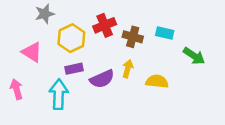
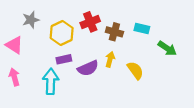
gray star: (45, 14) -> (31, 20), moved
pink triangle: (32, 52) -> (14, 45), moved
yellow semicircle: (157, 82) -> (135, 70), turned 48

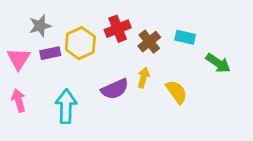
brown cross: (114, 32) -> (149, 42), turned 35
pink triangle: (14, 45) -> (19, 59), turned 30
purple rectangle: (64, 59) -> (50, 53), moved

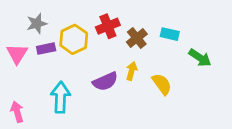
pink arrow: (19, 100) -> (17, 112), moved

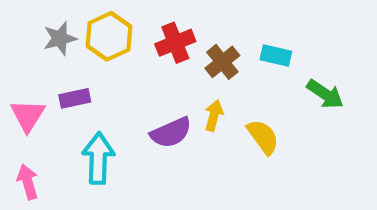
yellow hexagon: (74, 39) -> (109, 36), moved
purple rectangle: (46, 49) -> (75, 98), moved
pink triangle: (17, 54) -> (28, 115), moved

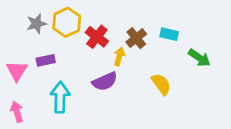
red cross: (175, 43) -> (97, 37), moved, turned -30
yellow arrow: (214, 115) -> (119, 56), moved

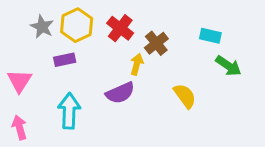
gray star: (36, 24) -> (42, 27), turned -30
cyan rectangle: (169, 34) -> (210, 36), moved
red cross: (97, 37) -> (120, 28), moved
purple rectangle: (46, 60) -> (65, 60), moved

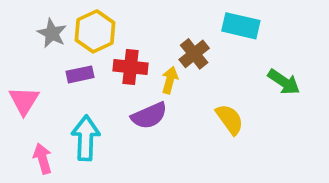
red cross: (120, 28) -> (131, 67), moved, turned -32
cyan rectangle: (210, 36) -> (241, 26), moved, size x1.4
pink arrow: (19, 127) -> (43, 159), moved

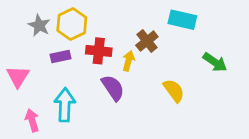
purple semicircle: (149, 116) -> (113, 88), turned -100

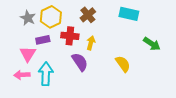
brown cross: (147, 41) -> (88, 15), moved
pink triangle: (18, 76) -> (28, 54), moved
pink arrow: (32, 120) -> (22, 75), moved, turned -77

